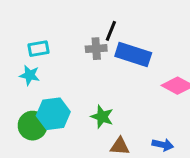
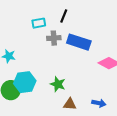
black line: (111, 31) -> (64, 16), moved
cyan rectangle: (38, 49) -> (39, 23), moved

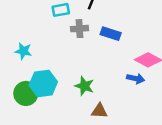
blue rectangle: (79, 42) -> (111, 34), size x0.7
blue arrow: (99, 103) -> (136, 78), moved

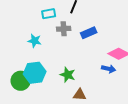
blue rectangle: (111, 34) -> (89, 33), turned -42
cyan star: (23, 51) -> (35, 41), moved

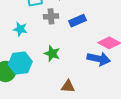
blue arrow: (109, 69) -> (99, 59), size x1.5
green star: (68, 75) -> (52, 53), moved

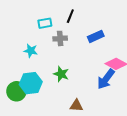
blue rectangle: (77, 21) -> (96, 36), moved
blue arrow: (99, 59) -> (106, 79), turned 115

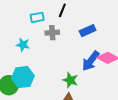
green star: (61, 74) -> (70, 80), moved
blue arrow: (106, 79) -> (91, 61), moved

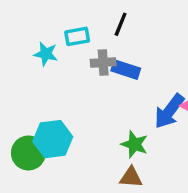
blue rectangle: (88, 31) -> (126, 70), moved, turned 42
cyan star: (23, 45) -> (46, 54), moved

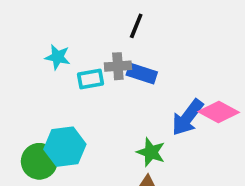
cyan rectangle: (77, 36) -> (90, 79), moved

